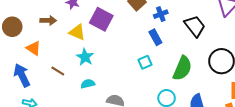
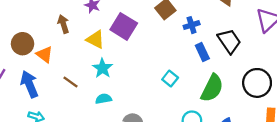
brown arrow: (48, 20) -> (63, 24), turned -112
brown circle: (12, 27) -> (23, 44), moved
blue rectangle: (155, 37) -> (202, 52), moved
cyan square: (145, 62) -> (170, 79), turned -32

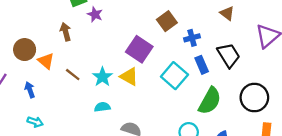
purple square: (124, 26) -> (139, 49), moved
yellow triangle: (95, 39) -> (129, 77), moved
cyan square: (170, 79) -> (174, 76), moved, size x1.6
brown line: (71, 82) -> (73, 75), moved
blue arrow: (29, 84) -> (30, 90), size x0.6

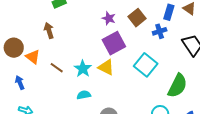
purple star: (95, 14) -> (109, 18), moved
purple square: (139, 49) -> (114, 43), turned 30
blue rectangle: (202, 65) -> (169, 12), moved, turned 42

